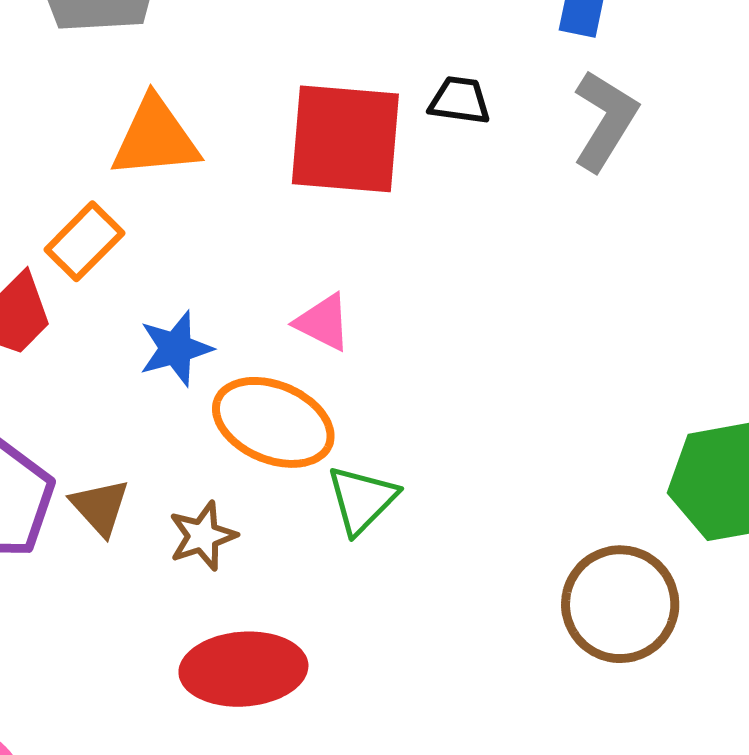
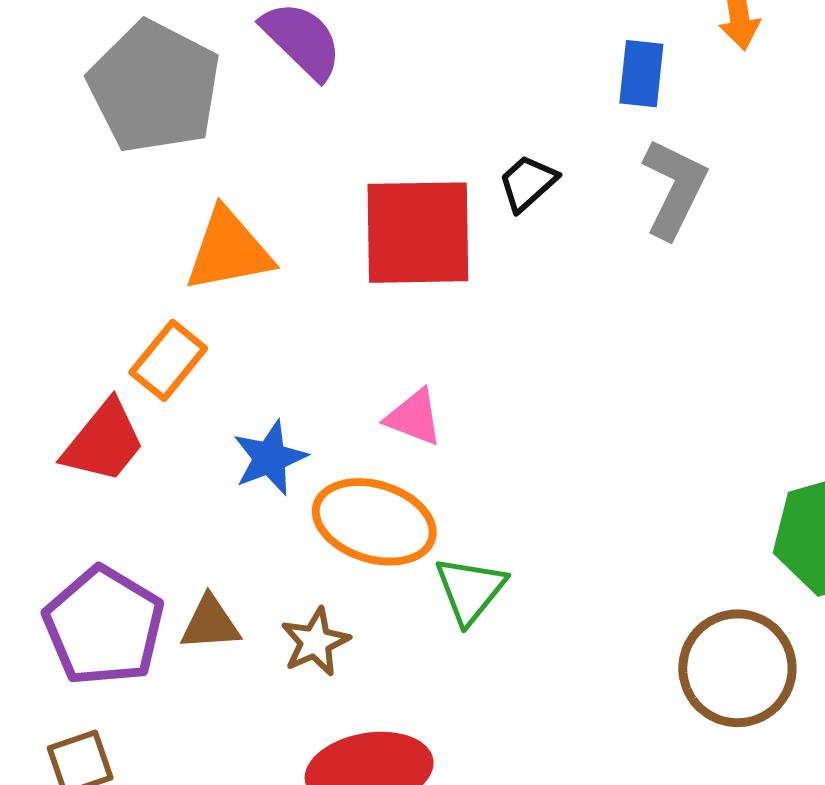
black trapezoid: (460, 100) -> (528, 183), turned -44
brown triangle: (100, 507) -> (210, 623), turned -46

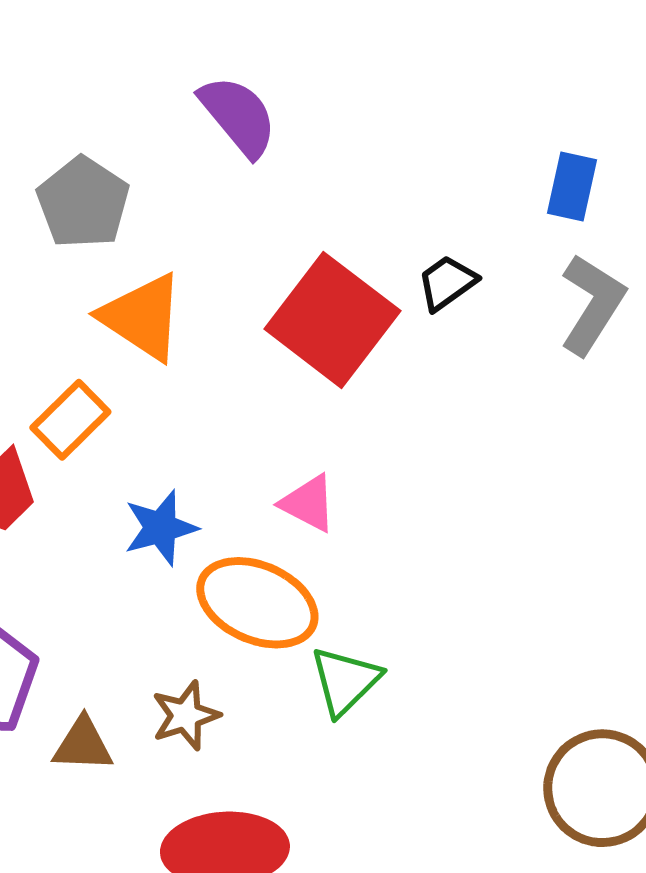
gray pentagon: (154, 87) -> (83, 203), moved, size x0.7
red square: (418, 233) -> (332, 320), turned 32
orange triangle: (229, 250) -> (142, 317), turned 38
brown triangle: (210, 623) -> (83, 745), moved

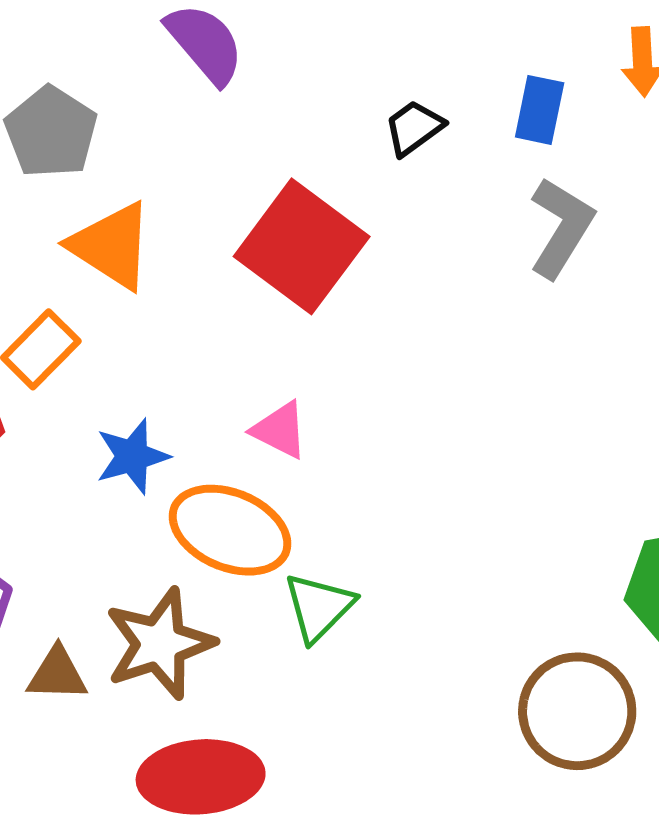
black trapezoid: (447, 283) -> (414, 128), moved
brown star: (186, 716) -> (160, 644), size x1.6

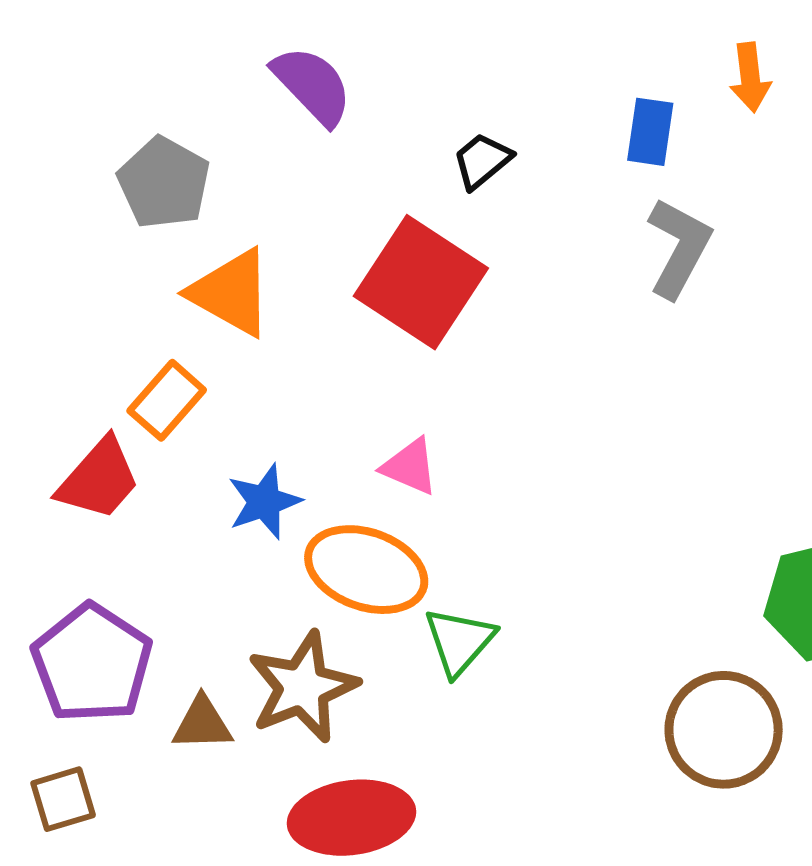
black trapezoid: (414, 128) -> (482, 161), moved

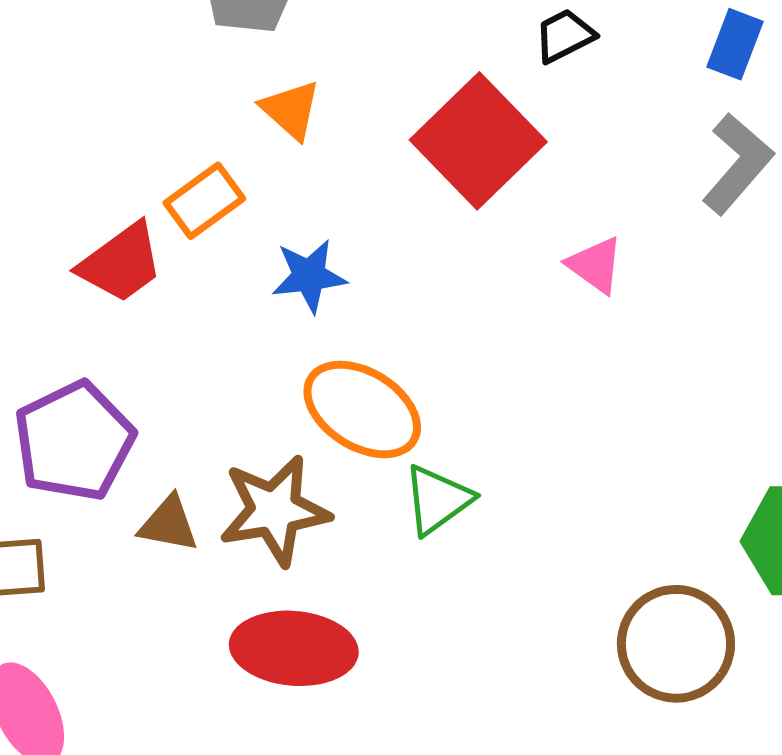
orange triangle: (231, 293) -> (291, 110), size x0.7
pink triangle: (410, 467) -> (595, 265), moved
blue star: (264, 502) -> (309, 276), moved

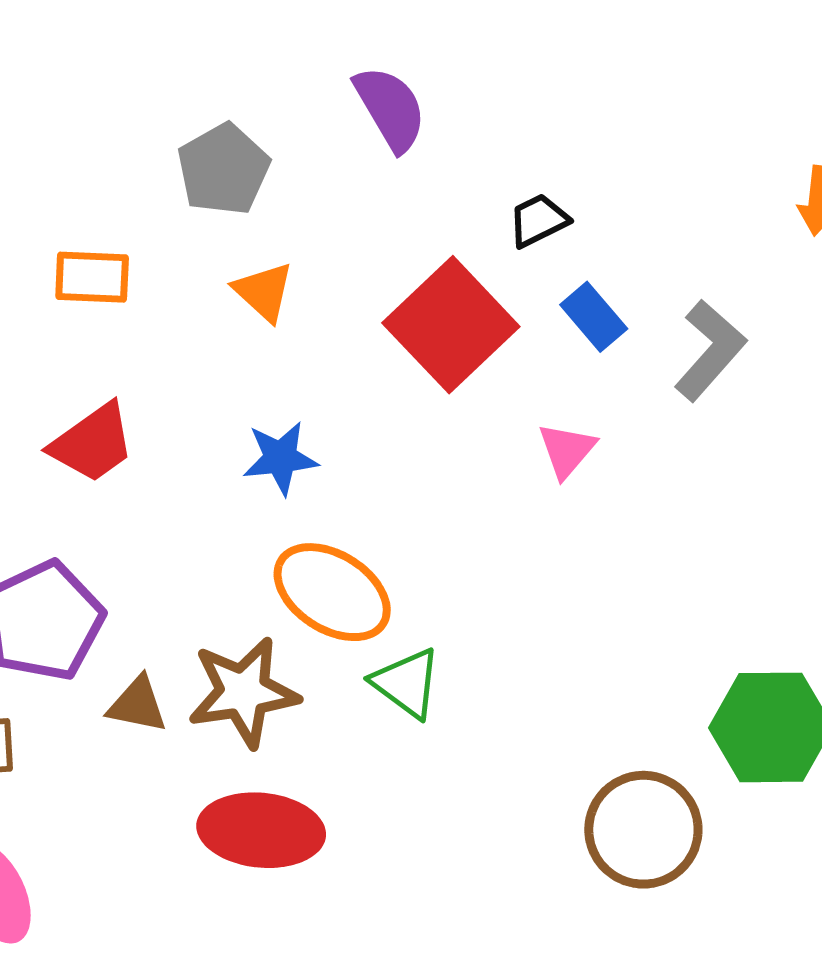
blue rectangle: (735, 44) -> (594, 317), moved, turned -62
orange rectangle: (204, 201) -> (92, 277), moved, turned 38
pink triangle: (595, 265) -> (567, 450), turned 34
green triangle: (438, 500) -> (407, 683), turned -48

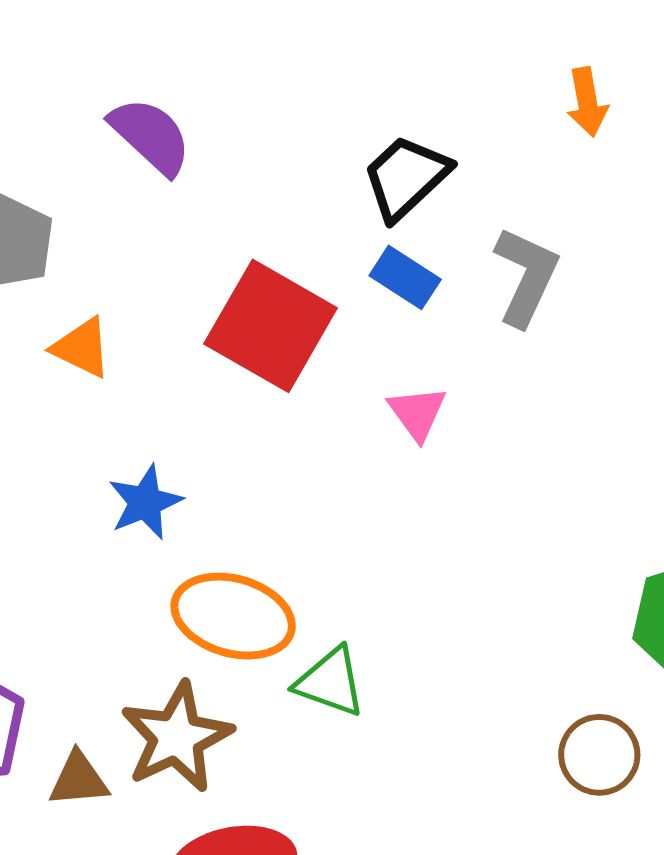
black trapezoid: (538, 220) -> (406, 177), moved, size x1.5
brown circle: (643, 830) -> (599, 755), size x0.7

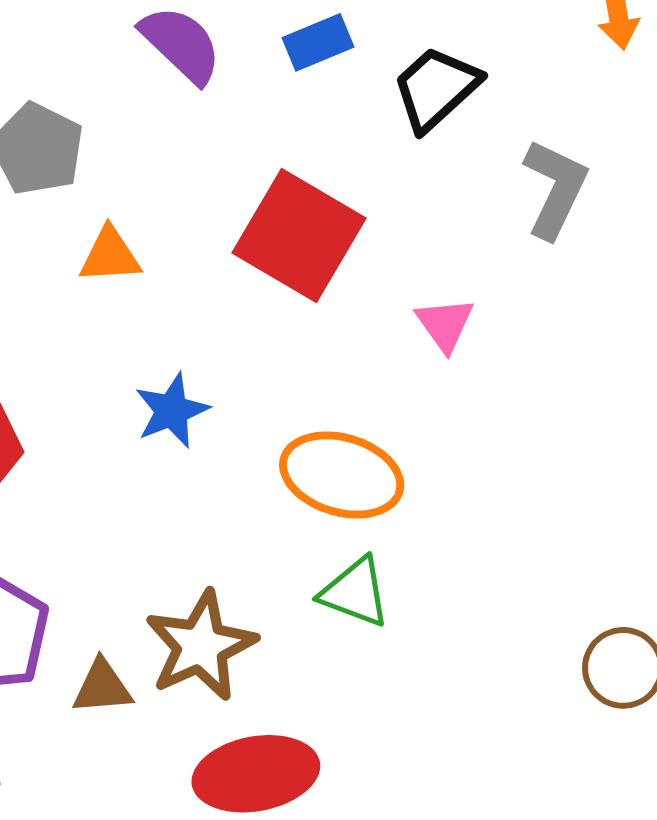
blue rectangle: (405, 277) -> (318, 42), moved, turned -56
orange triangle: (82, 348) -> (110, 255), turned -30
orange ellipse: (233, 616) -> (342, 475), moved

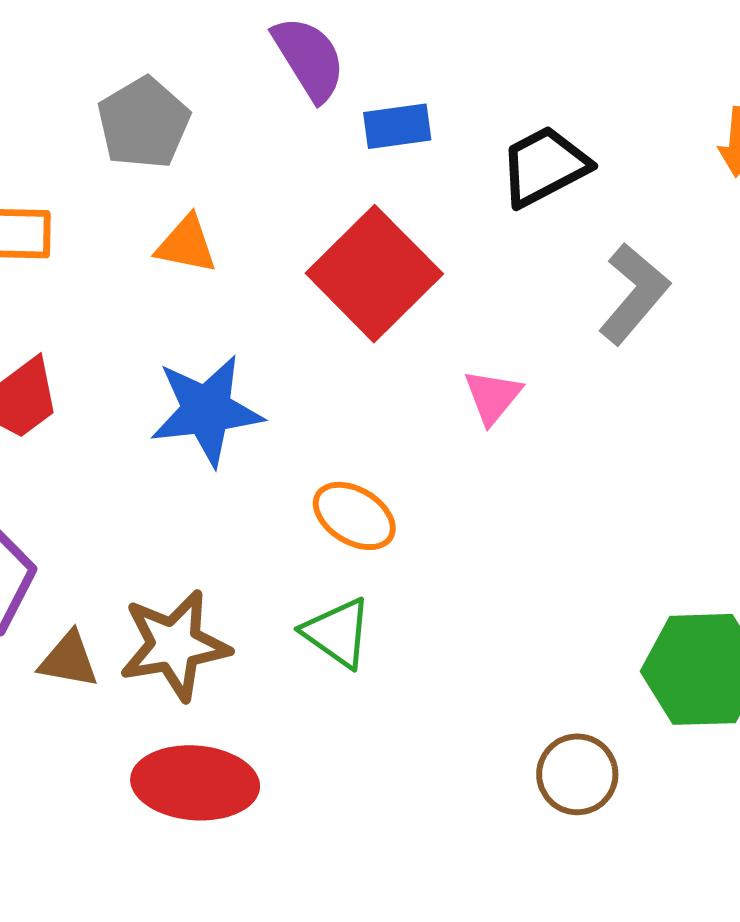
blue rectangle: (318, 42) -> (397, 126), moved
blue star: (172, 411) -> (207, 410), size x1.5
orange ellipse: (342, 475) -> (354, 516), size x0.7

